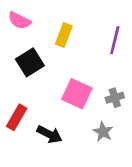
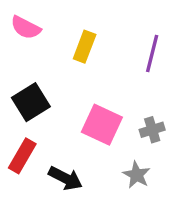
black square: (30, 62) -> (31, 102), moved

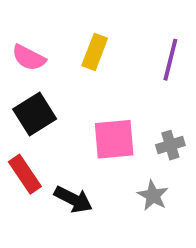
pink semicircle: (26, 28) -> (29, 58), moved
pink square: (102, 125) -> (114, 139), turned -30
red rectangle: (22, 156) -> (25, 174), turned -64

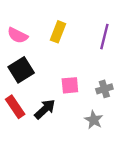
pink square: (114, 139) -> (70, 85), size x0.7
black arrow: (73, 199) -> (45, 109), moved, turned -70

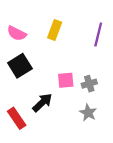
gray cross: (104, 89) -> (89, 84), moved
red rectangle: (15, 107) -> (17, 118), moved

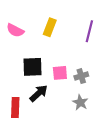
black square: (20, 66) -> (33, 67), moved, turned 30
red rectangle: (17, 118) -> (15, 108), turned 36

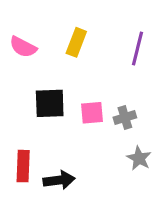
black arrow: (39, 93) -> (59, 180), moved, turned 36
gray star: (80, 102) -> (139, 158), moved

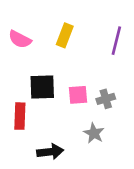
gray star: (139, 158) -> (94, 133), moved
red rectangle: (23, 166) -> (20, 116), moved

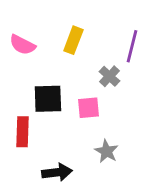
gray cross: (106, 99) -> (109, 76), moved, turned -30

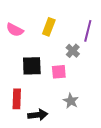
red rectangle: (22, 132) -> (17, 99), moved

